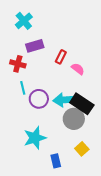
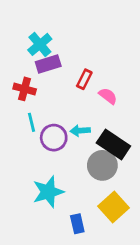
cyan cross: (24, 21) -> (40, 44), moved
cyan arrow: (65, 100) -> (80, 131), moved, size x0.6
yellow square: (82, 149) -> (113, 207), size x1.5

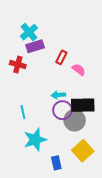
cyan line: (31, 122) -> (23, 112), moved
purple circle: (54, 138) -> (62, 110), moved
black rectangle: (113, 145) -> (83, 105), turned -35

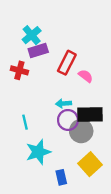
red rectangle: (61, 57) -> (67, 63), size x1.5

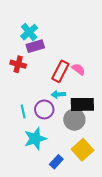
red rectangle: (67, 63) -> (60, 71), moved
purple circle: (68, 120) -> (44, 109), moved
blue rectangle: (61, 177) -> (56, 162), turned 56

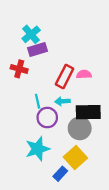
pink semicircle: (78, 69) -> (84, 74), turned -40
cyan line: (23, 111) -> (38, 101), moved
yellow square: (82, 150) -> (75, 157), moved

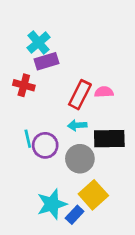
cyan line: (38, 101) -> (28, 139), moved
purple circle: (47, 118) -> (45, 145), moved
gray circle: (80, 128) -> (80, 159), moved
cyan star: (38, 149) -> (52, 204), moved

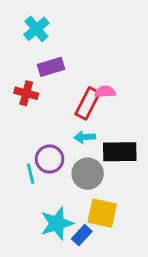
cyan cross: (39, 43) -> (36, 29), moved
pink semicircle: (104, 92) -> (105, 92), moved
cyan line: (28, 139) -> (31, 174), moved
yellow square: (93, 195) -> (102, 213), turned -36

